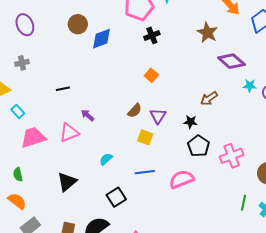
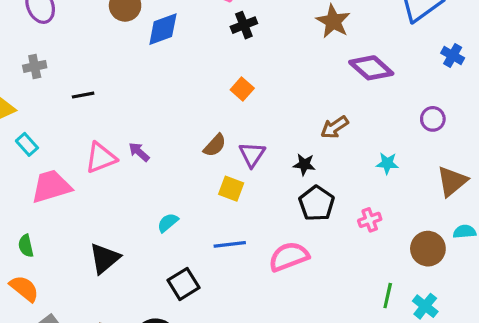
cyan star: (250, 86) -> (387, 163), moved
black line: (63, 89) -> (83, 95), moved
pink triangle: (69, 133) -> (101, 158), moved
pink cross: (232, 156) -> (370, 220), size x0.6

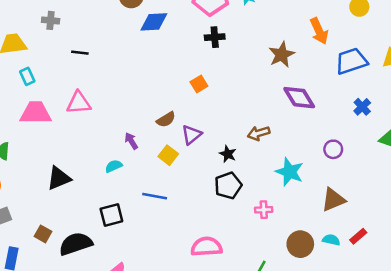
purple arrow: (139, 152) -> (131, 141), moved
cyan star: (387, 163) -> (289, 172), size x1.6
pink semicircle: (289, 257) -> (206, 247), moved

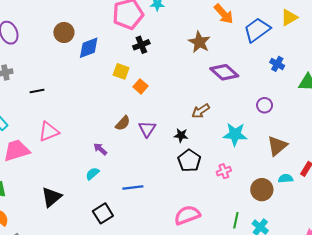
yellow square: (168, 155) -> (121, 71), moved

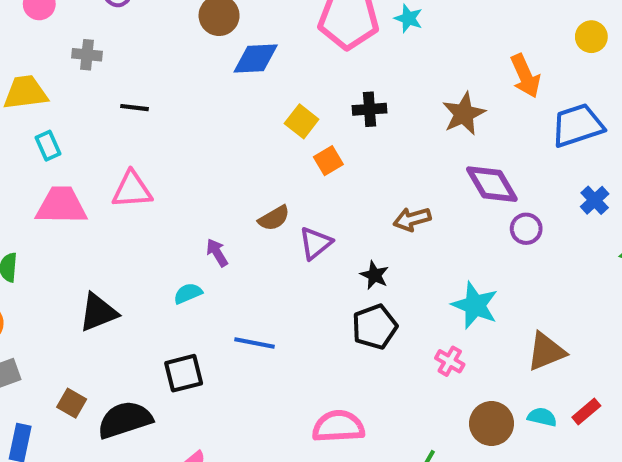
black cross: (141, 45) -> (369, 109), moved
purple circle: (265, 105) -> (526, 229), moved
brown arrow: (201, 111) -> (412, 219), moved
pink cross: (224, 171) -> (450, 361), moved, turned 32

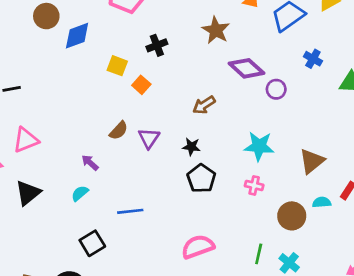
black triangle: (98, 312) -> (28, 193), moved

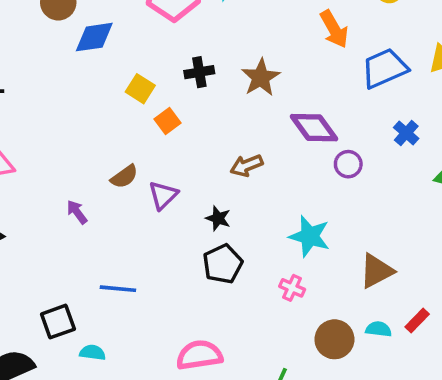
brown star: (216, 30) -> (261, 77), moved
cyan semicircle: (80, 193) -> (92, 353), moved, turned 36

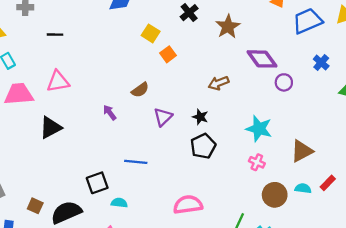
black cross: (199, 72) -> (189, 13), moved, turned -30
purple triangle: (163, 195) -> (163, 117), moved
pink cross: (292, 288) -> (257, 162), moved

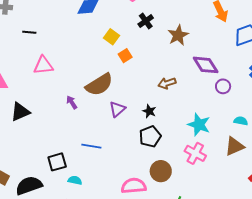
pink triangle: (58, 81) -> (43, 65), moved
brown semicircle: (140, 90) -> (99, 85), size x1.8
pink cross: (257, 162) -> (195, 153), size x1.5
cyan semicircle: (303, 188) -> (241, 121), moved
brown circle: (275, 195) -> (161, 171), moved

